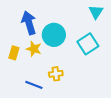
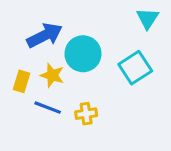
blue arrow: (29, 23) -> (45, 35), turned 80
blue line: (34, 85) -> (48, 108), moved

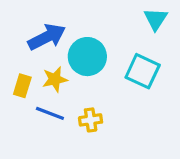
cyan square: (135, 68) -> (143, 71), turned -32
yellow star: (52, 75) -> (55, 79), turned -30

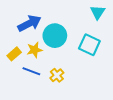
yellow rectangle: (22, 86) -> (14, 54), turned 32
yellow cross: (91, 120) -> (57, 75), turned -32

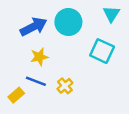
cyan circle: (55, 36) -> (68, 22), moved
yellow rectangle: (14, 54) -> (16, 95), moved

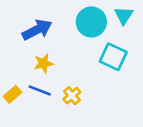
cyan circle: (68, 22) -> (91, 22), moved
yellow rectangle: (16, 95) -> (13, 94), moved

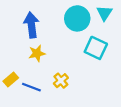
blue arrow: (37, 30) -> (31, 25), turned -70
blue line: (40, 90) -> (31, 87), moved

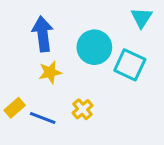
cyan circle: (77, 18) -> (94, 47), moved

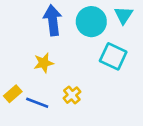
blue arrow: (43, 34) -> (53, 20), moved
cyan circle: (94, 47) -> (91, 22), moved

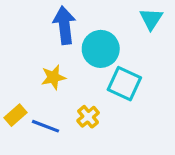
cyan circle: (91, 22) -> (101, 49), moved
cyan square: (113, 56) -> (124, 84), moved

